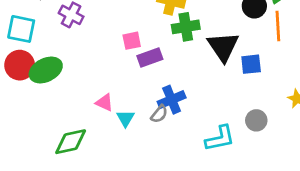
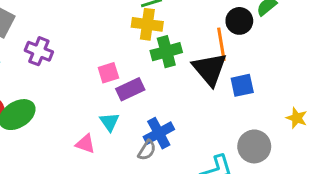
orange line: (278, 26) -> (221, 44), moved
cyan triangle: (125, 118) -> (109, 122), moved
gray circle: (256, 120) -> (254, 146), size x1.4

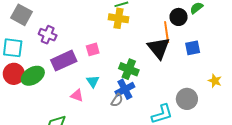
green cross: (166, 52) -> (129, 69), moved, turned 36
blue square: (242, 85) -> (193, 48), moved
purple rectangle: (130, 89) -> (64, 61), moved, size x1.4

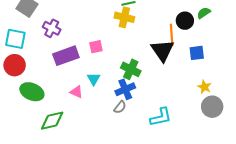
green ellipse: (33, 76) -> (32, 92), moved, turned 50
yellow star: (215, 81) -> (204, 87), moved
gray circle: (187, 99) -> (212, 107), moved
gray semicircle: (117, 100) -> (120, 107), moved

